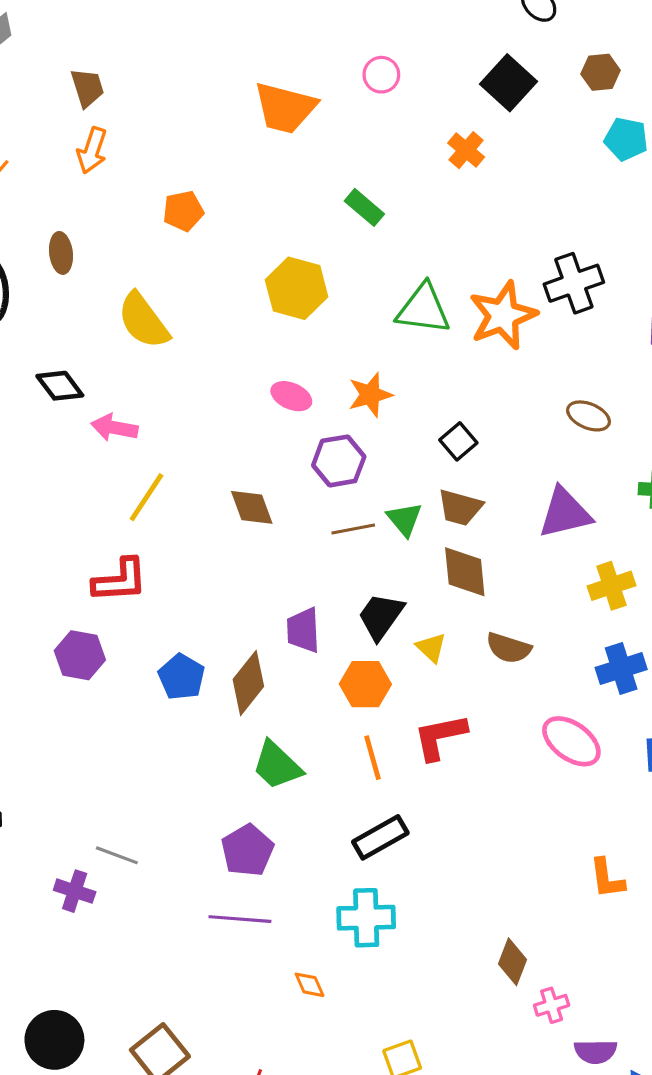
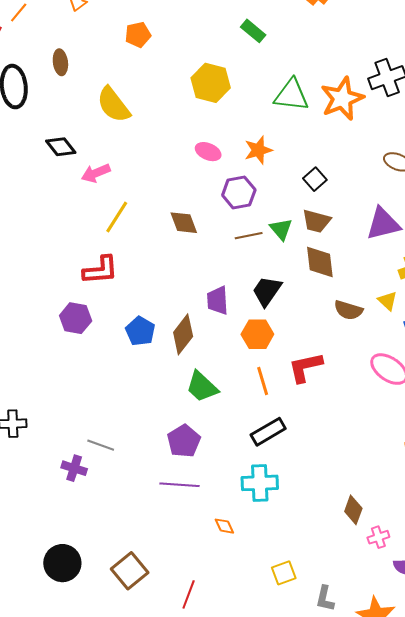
pink arrow: (114, 428) -> (96, 173), turned -32
yellow triangle: (431, 648) -> (388, 301), moved

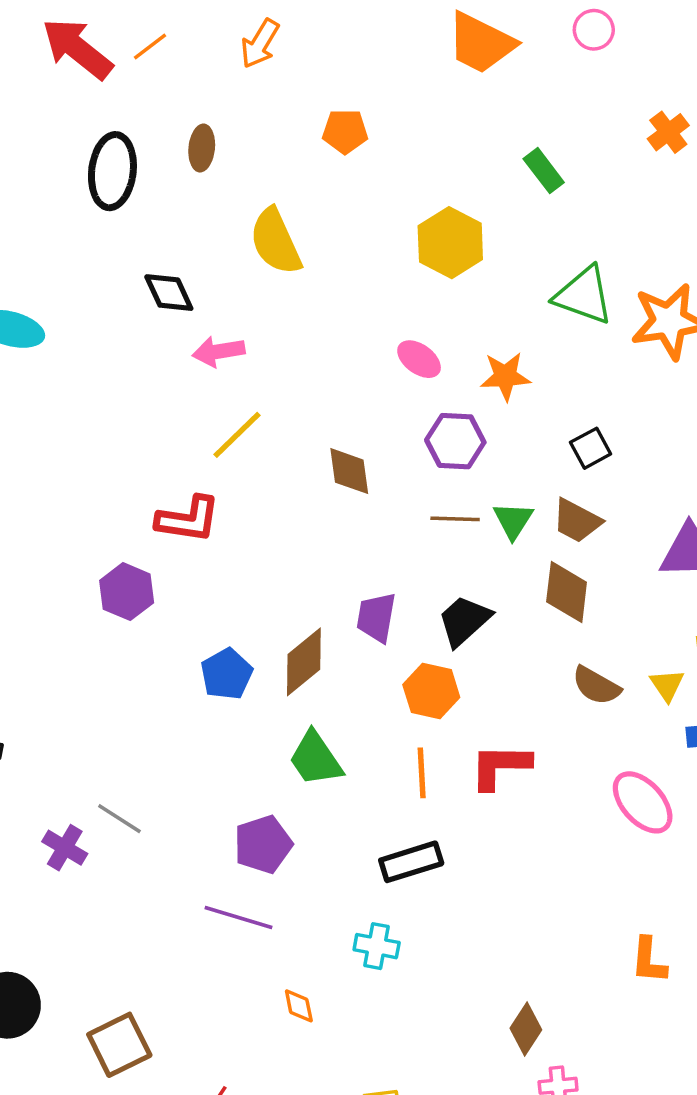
blue pentagon: (140, 331) -> (227, 674), moved
cyan cross: (260, 483) -> (377, 946), size x0.7

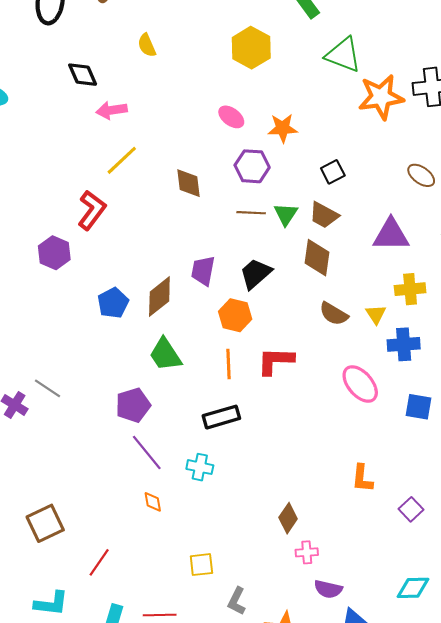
yellow semicircle: (276, 242) -> (147, 45), size x0.6
green triangle: (584, 295) -> (343, 55), moved
red L-shape: (188, 519) -> (92, 210), turned -63
purple line: (239, 918) -> (147, 452), moved, turned 33

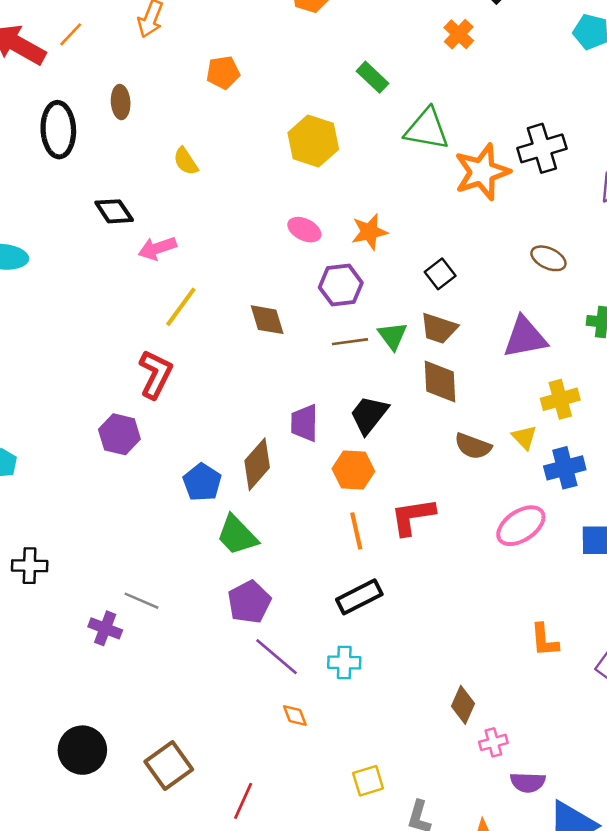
green trapezoid: (165, 354) -> (237, 535), moved
pink ellipse: (360, 384) -> (521, 526), turned -72

